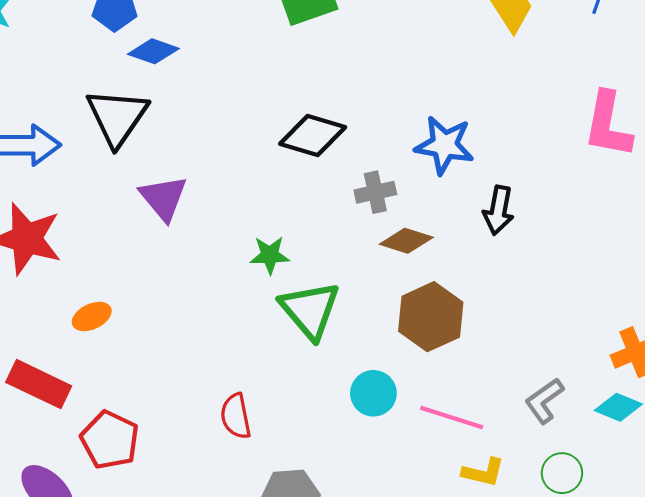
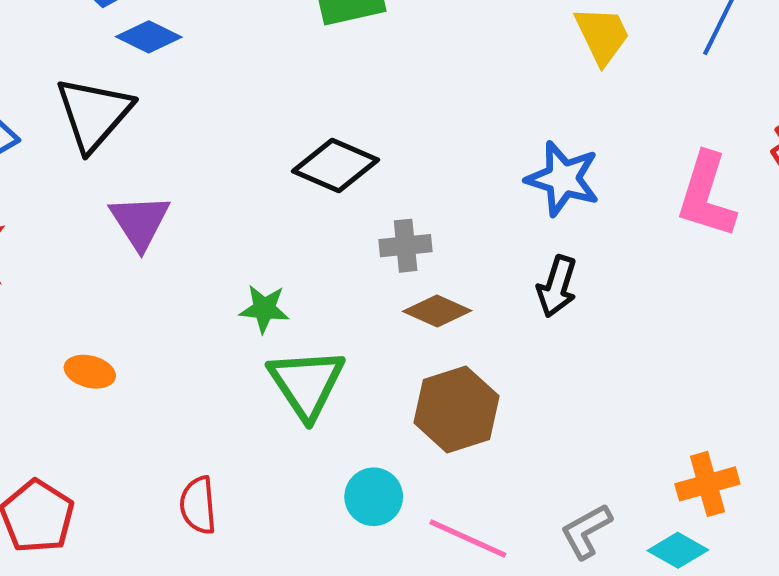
blue star: (444, 145) -> (563, 179), moved
orange ellipse: (92, 316) -> (90, 372), moved, turned 33

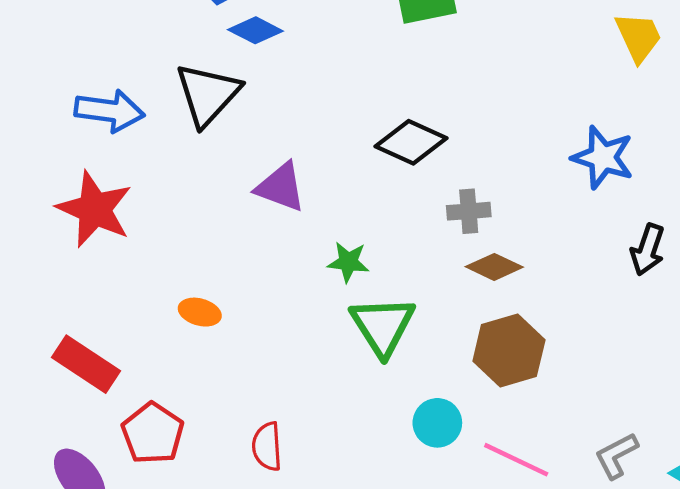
purple triangle: (140, 222) -> (281, 187), moved, turned -38
black arrow: (557, 286) -> (648, 250), moved
red semicircle: (198, 505) -> (267, 446), moved

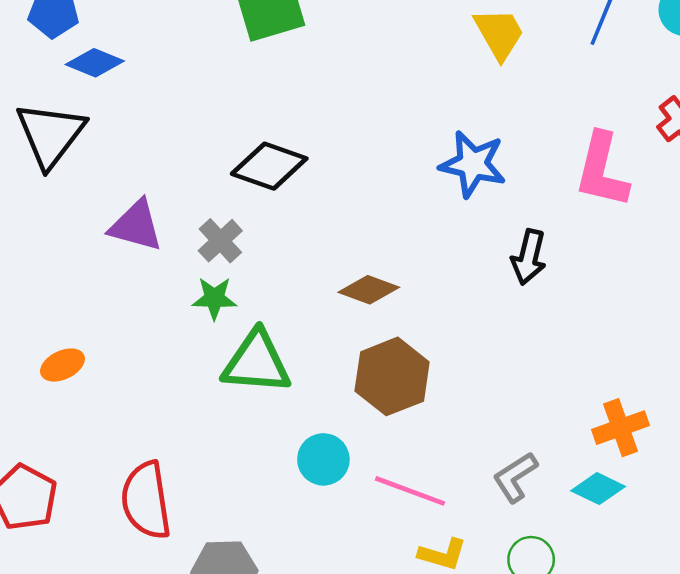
gray cross: (469, 211) -> (220, 241), moved, turned -33
orange ellipse: (200, 312) -> (62, 365), turned -36
green triangle: (383, 326) -> (257, 362), turned -48
red semicircle: (267, 446) -> (146, 500), size x1.5

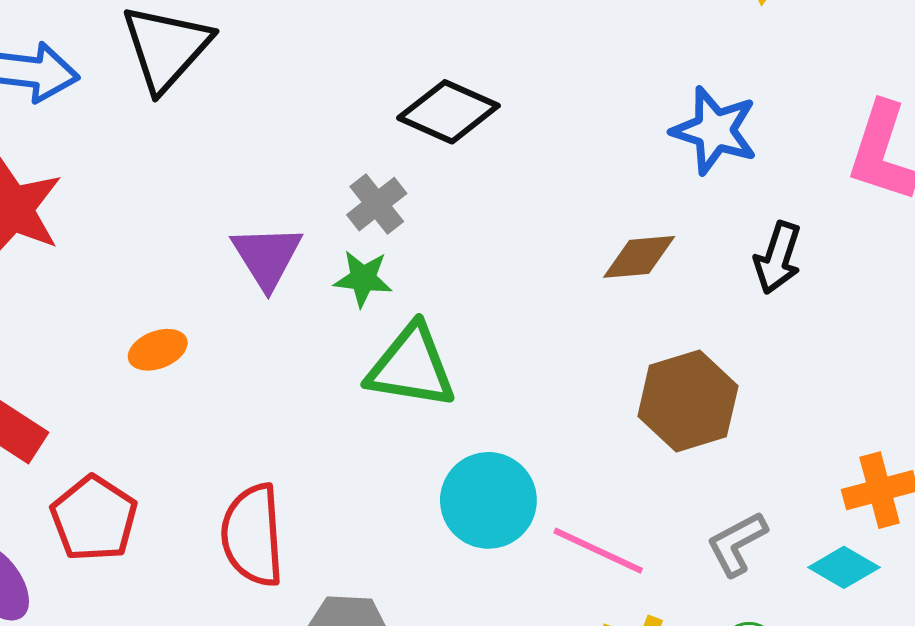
purple triangle: (136, 226) -> (267, 257), moved, turned 38
brown diamond: (369, 290) -> (639, 257), moved, turned -30
brown hexagon: (392, 376) -> (688, 401), moved
cyan circle: (323, 459) -> (488, 500), size x1.4

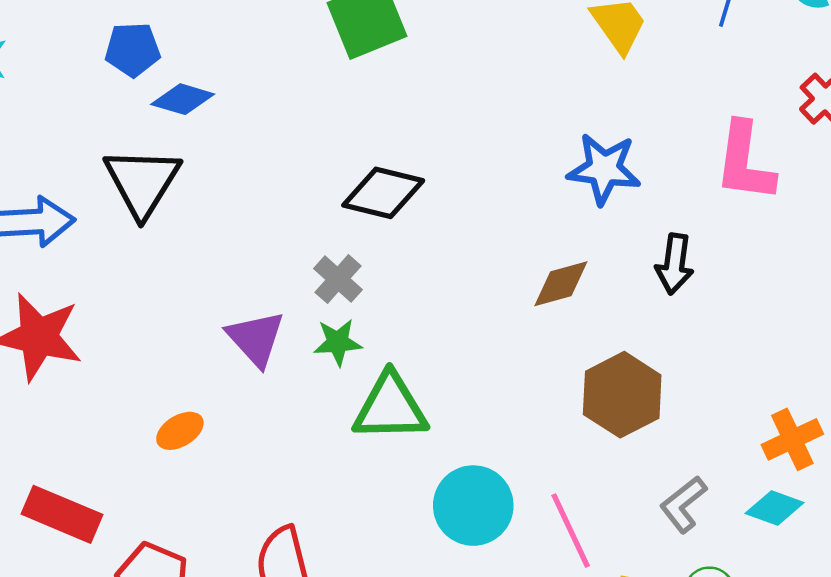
pink line: (598, 551) -> (571, 531), turned 50

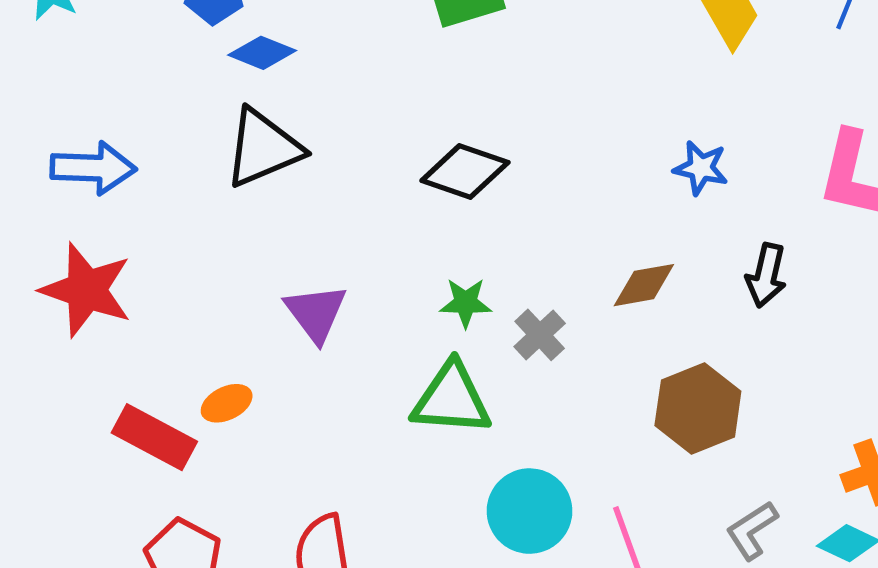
blue star: (604, 169) -> (701, 168), size x0.7
black triangle: (142, 182) -> (263, 148), moved, turned 30
gray cross: (338, 279) -> (540, 335), moved
green star: (338, 342) -> (466, 303), moved
red rectangle: (62, 514) -> (154, 437), moved

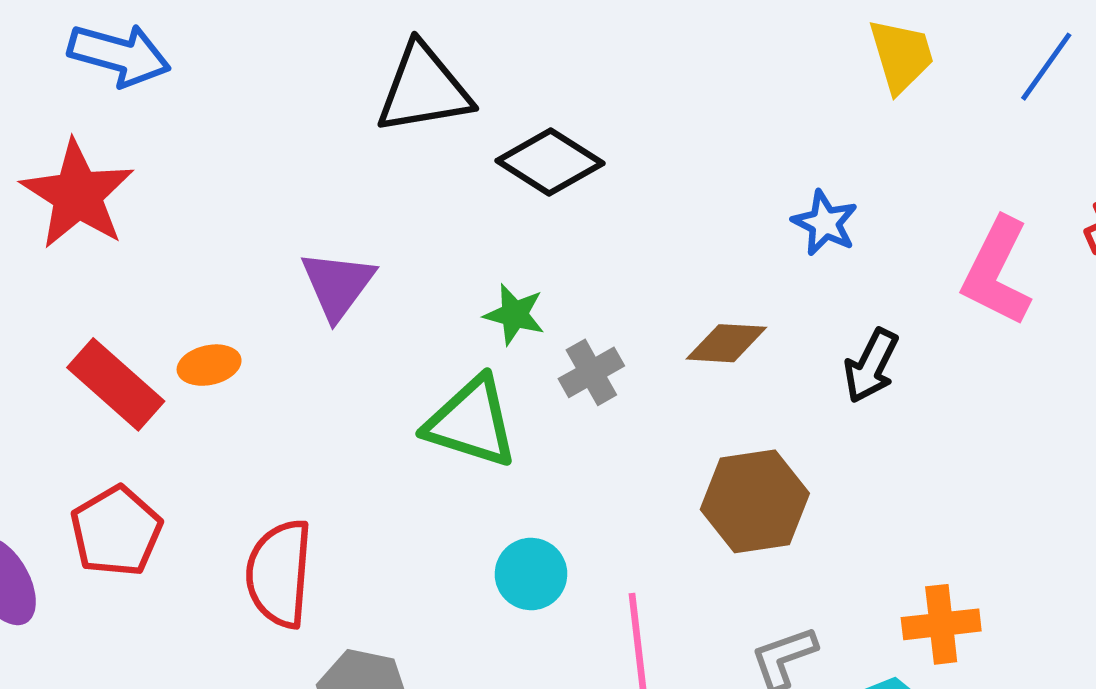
black triangle: (263, 148) -> (424, 89), moved
cyan circle: (530, 511) -> (531, 574), size x0.7

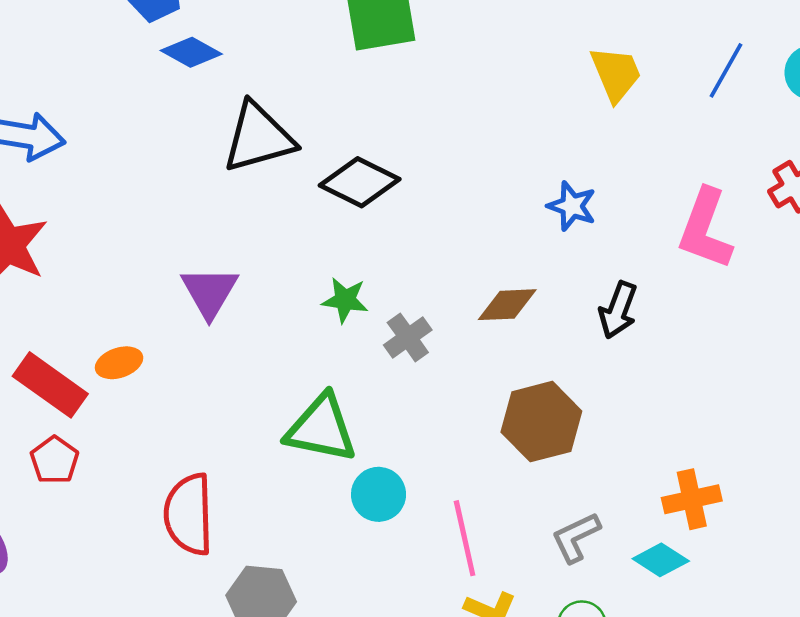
green triangle: (471, 422) -> (321, 428), moved
red pentagon: (116, 531) -> (55, 460), moved, size x0.7

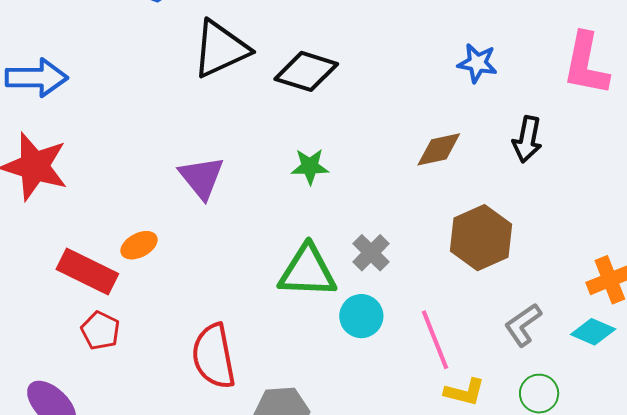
gray cross: (408, 337) -> (371, 253), moved

